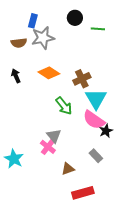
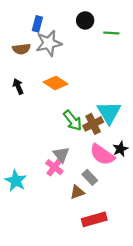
brown cross: (82, 79) -> (93, 124), moved
pink semicircle: (94, 120) -> (102, 155), moved
gray rectangle: (96, 156) -> (90, 177), moved

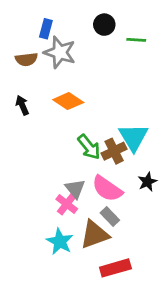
gray star: (49, 43) -> (60, 52), turned 30
pink semicircle: (102, 155) -> (107, 189), moved
cyan star: (16, 181) -> (60, 241), moved
brown triangle: (77, 192) -> (95, 235), size x1.6

